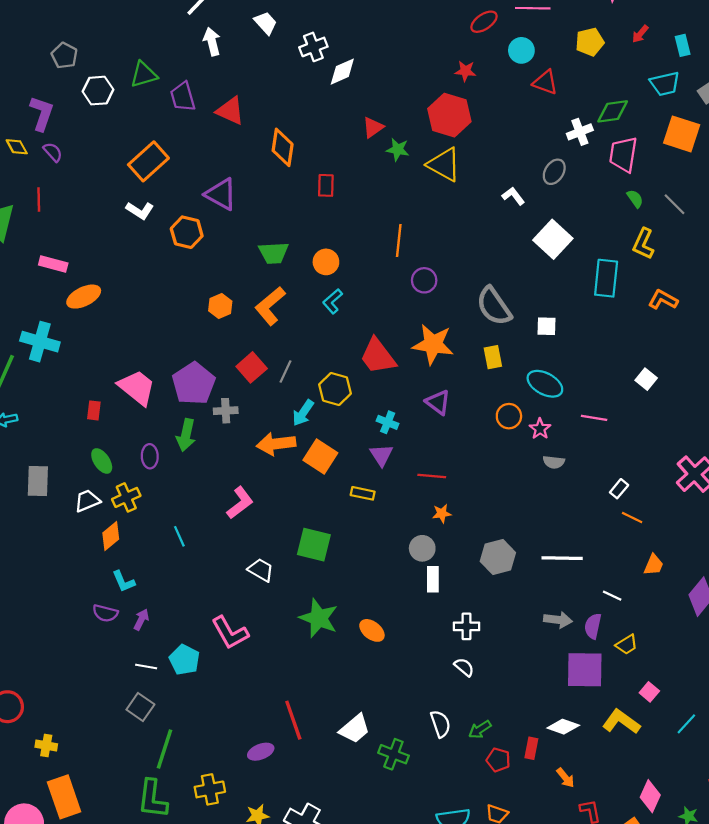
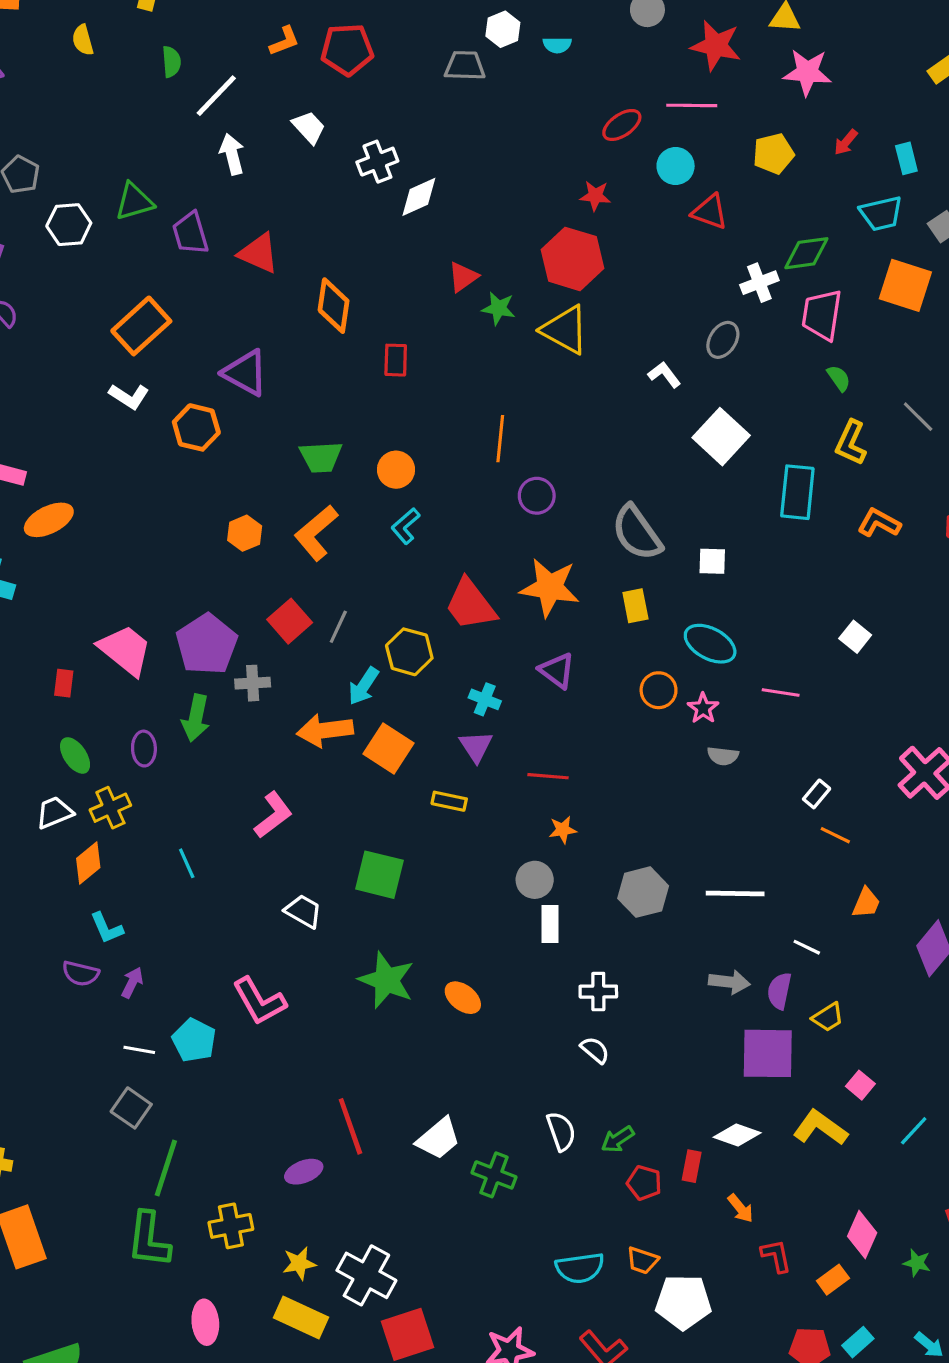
gray line: (674, 204) -> (918, 417), moved

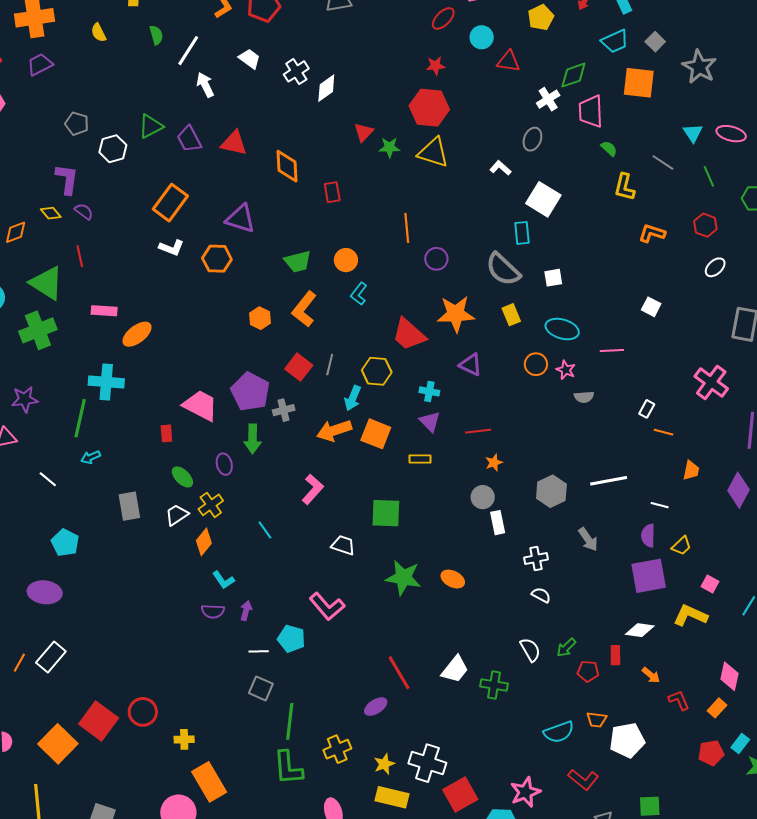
cyan rectangle: (797, 492) -> (522, 233), moved, size x0.7
gray arrow: (729, 982) -> (588, 539), moved, turned 60

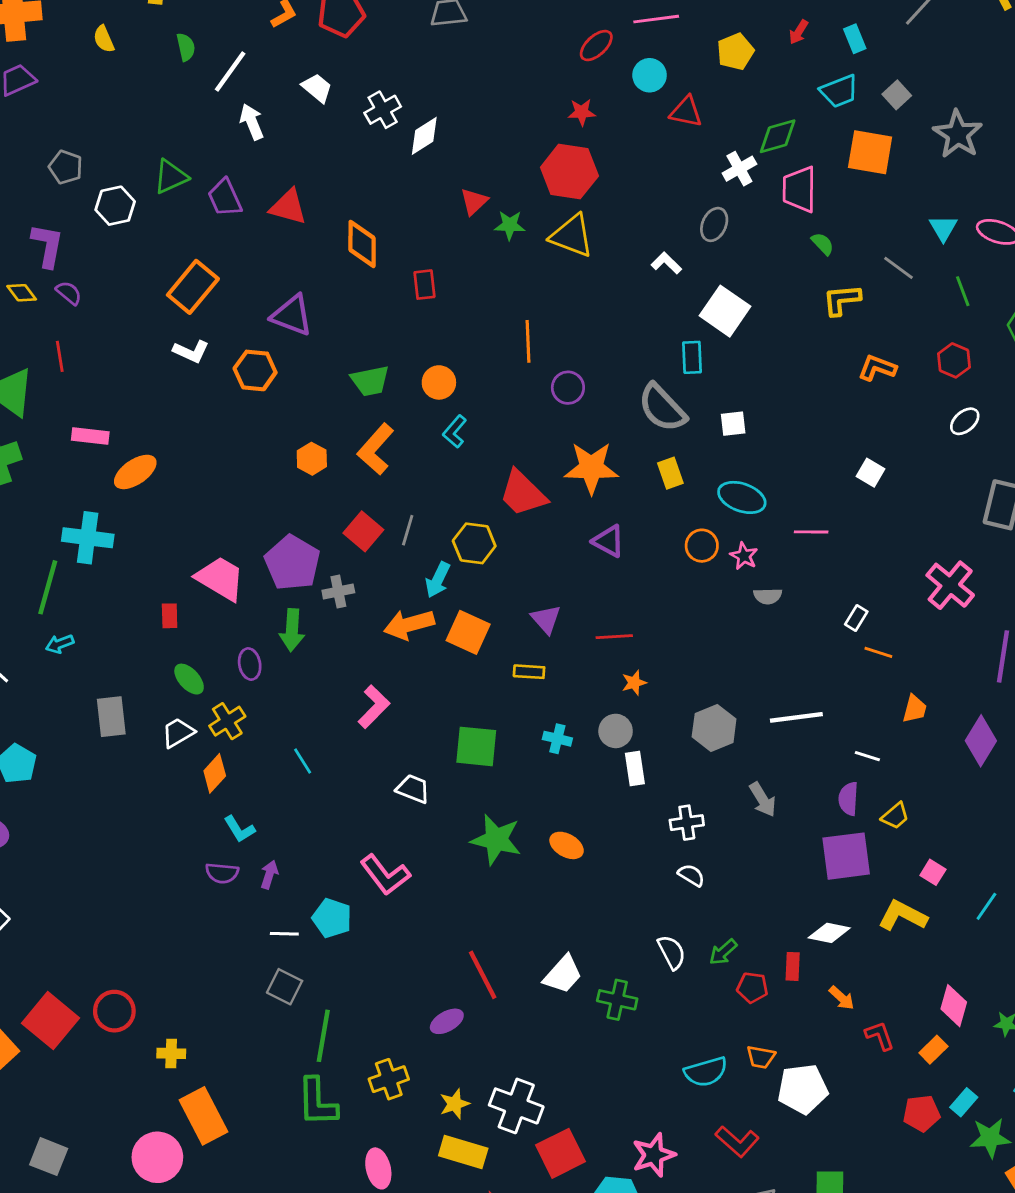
yellow L-shape: (624, 187) -> (842, 300), turned 68
cyan cross: (429, 391) -> (557, 739), moved

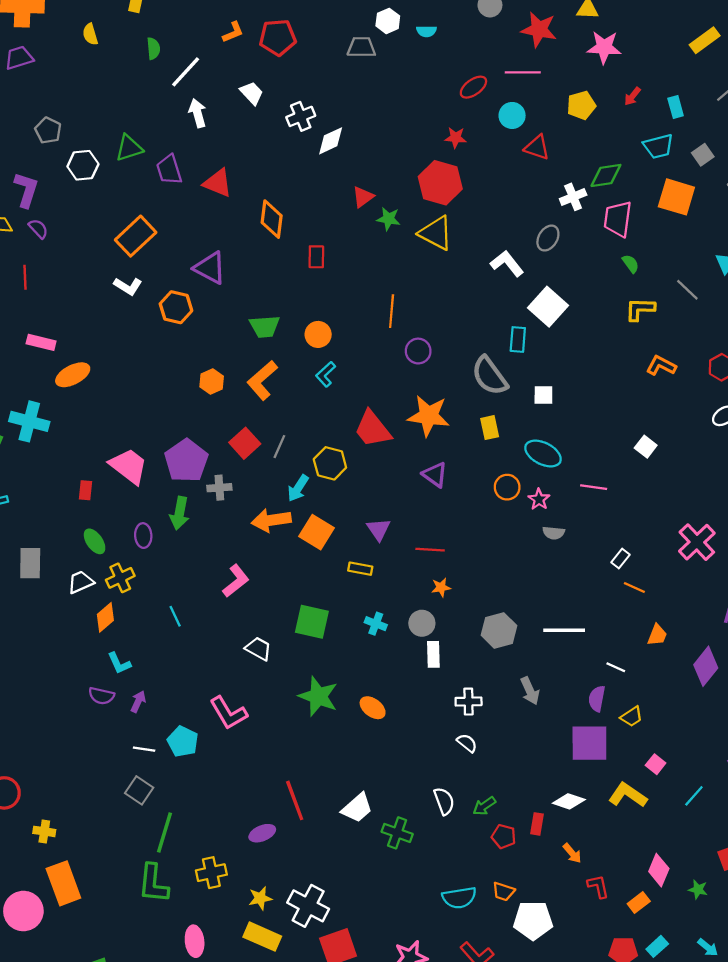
white L-shape: (666, 263) -> (507, 263), size x1.4

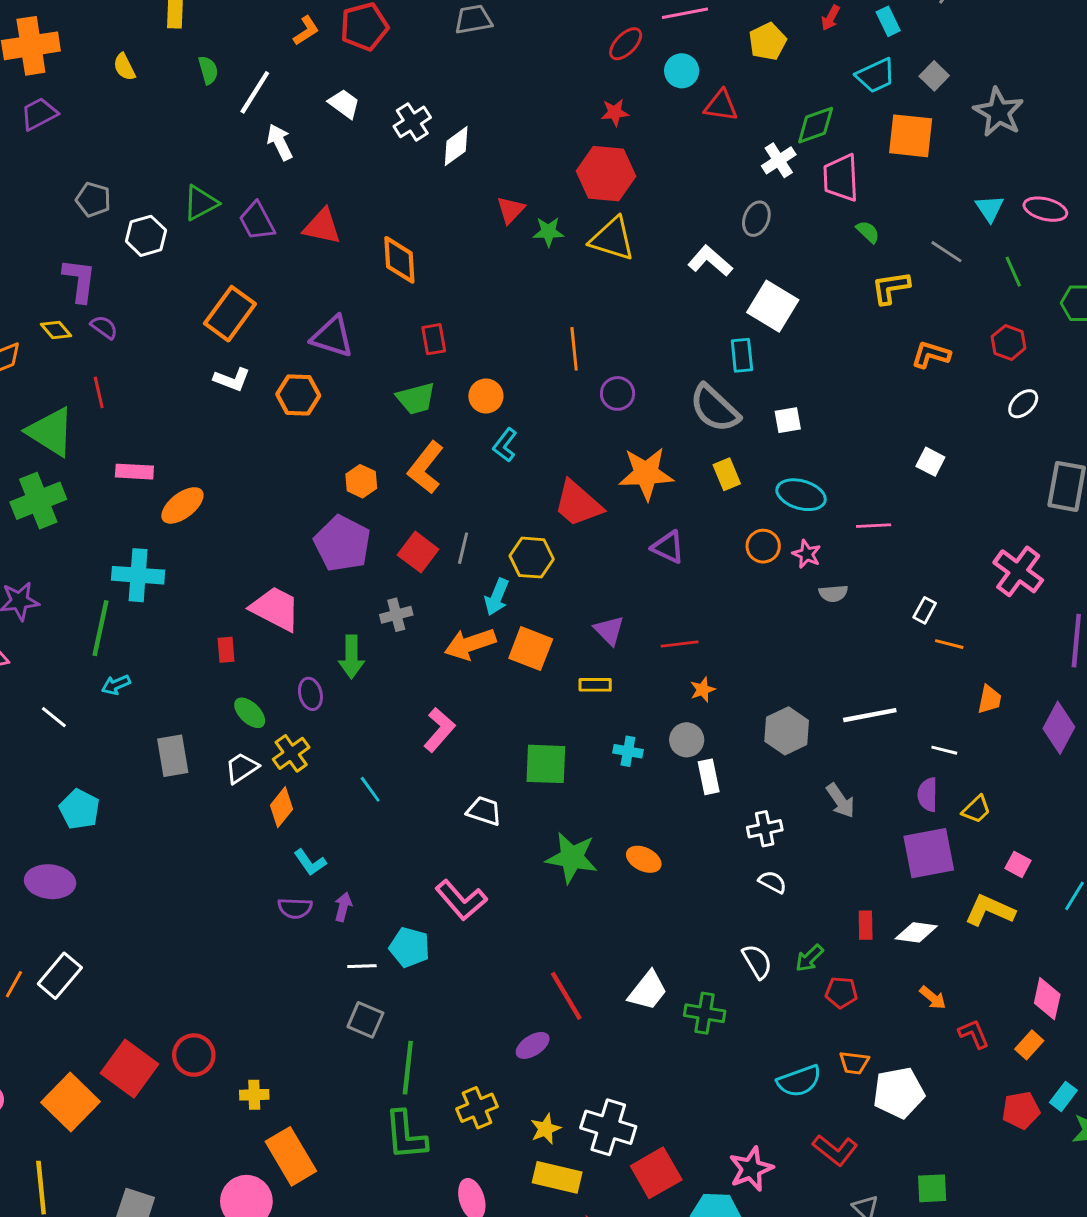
red rectangle: (316, 257) -> (434, 339), moved
purple pentagon: (186, 461) -> (342, 544), moved
red rectangle: (537, 824) -> (866, 925), moved

